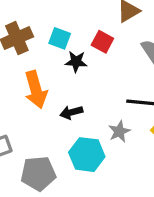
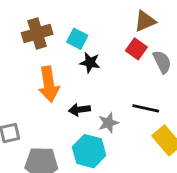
red square: (102, 42) -> (136, 49), moved
gray star: (119, 131) -> (108, 123), moved

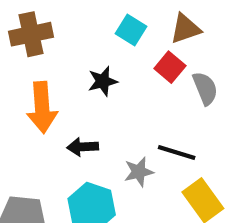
cyan square: (77, 39) -> (131, 30), moved
black star: (90, 63) -> (103, 81), turned -30
gray star: (108, 123) -> (139, 172), moved

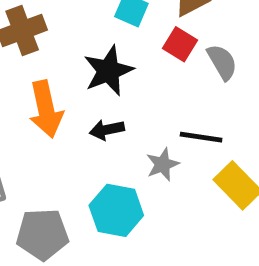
black star: (103, 81) -> (108, 71), size x1.5
black arrow: (83, 147) -> (107, 130), moved

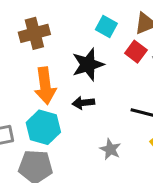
gray star: (163, 164) -> (110, 149), moved, turned -30
cyan hexagon: (116, 210) -> (43, 127), moved

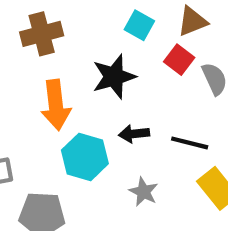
black arrow: (83, 103) -> (134, 134), moved
cyan hexagon: (43, 127) -> (85, 157), moved

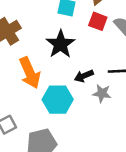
gray star: (144, 192) -> (102, 93), moved

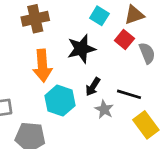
black arrow: (84, 76) -> (93, 87), turned -54

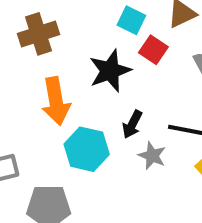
red square: (124, 40) -> (153, 50), moved

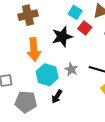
black arrow: (132, 124) -> (57, 97), moved
gray star: (152, 156) -> (71, 69), moved

